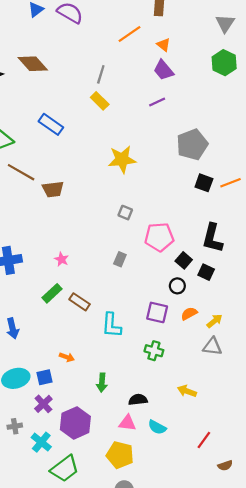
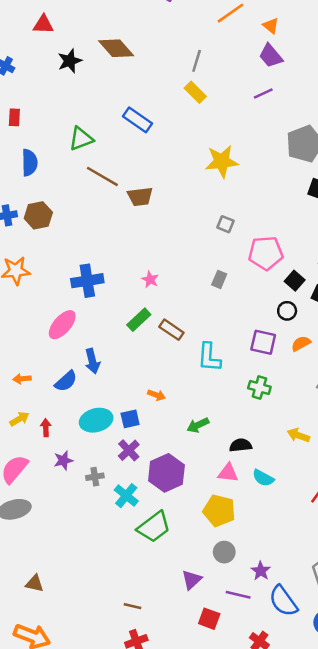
green arrow: (102, 383) -> (198, 425), turned 60

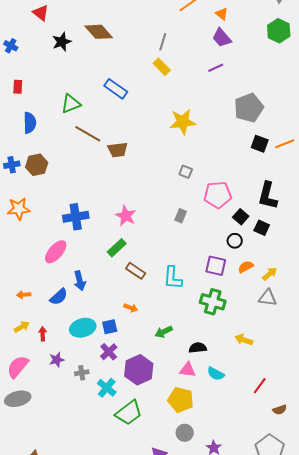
red triangle: (43, 24) -> (41, 13), turned 36
pink star: (150, 279) -> (126, 216), size x1.5
brown rectangle: (171, 330) -> (136, 271), moved
green cross: (259, 387) -> (213, 302), size x1.4

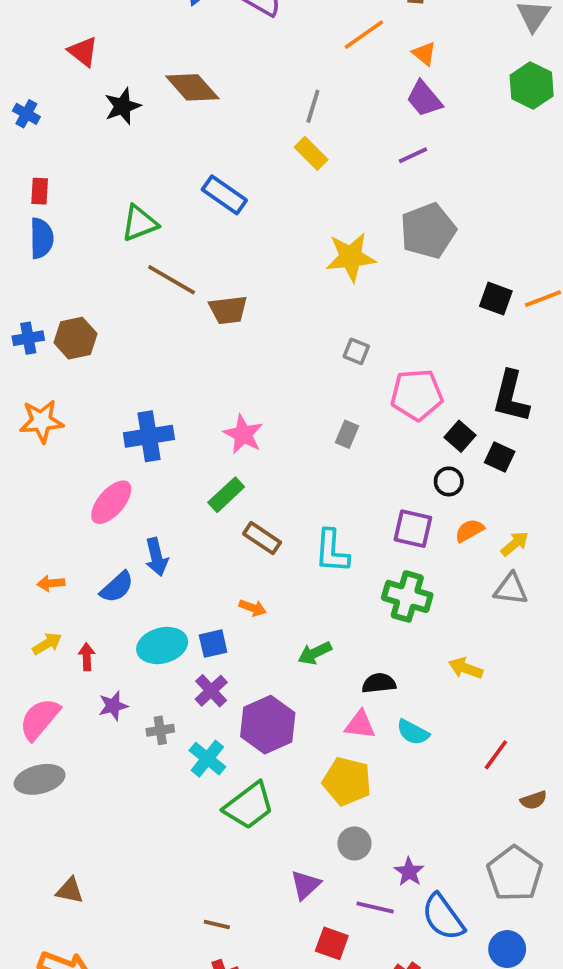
gray pentagon: (249, 108) -> (428, 231), moved
blue semicircle: (30, 123) -> (41, 238), moved

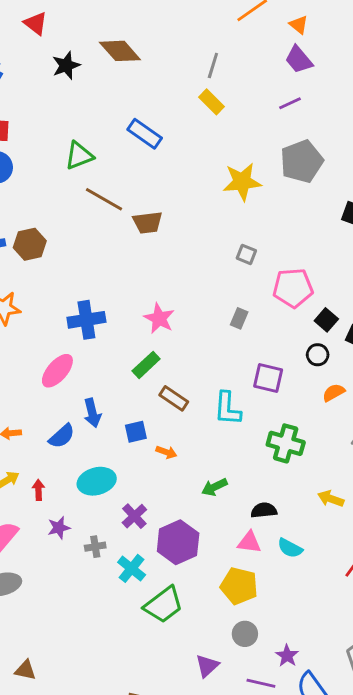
purple square: (413, 529) -> (268, 378), moved
blue square: (213, 644) -> (136, 432), moved

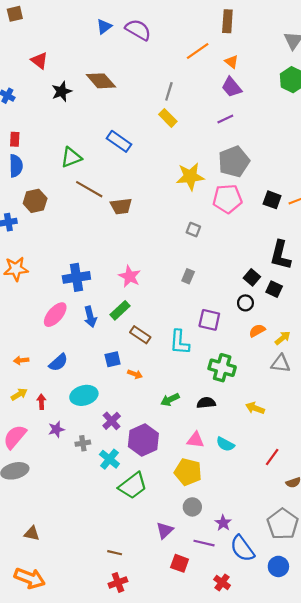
brown hexagon: (30, 244) -> (35, 201), moved
pink pentagon: (293, 288) -> (227, 199), moved
blue arrow: (92, 413) -> (90, 317), moved
black semicircle: (264, 510) -> (206, 403), moved

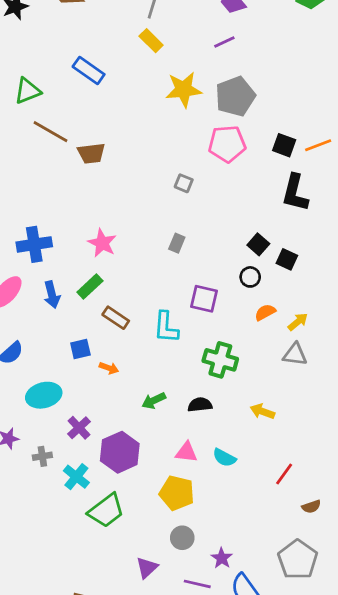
yellow star: (190, 176) -> (184, 90), moved
black L-shape: (281, 255) -> (295, 193), moved

